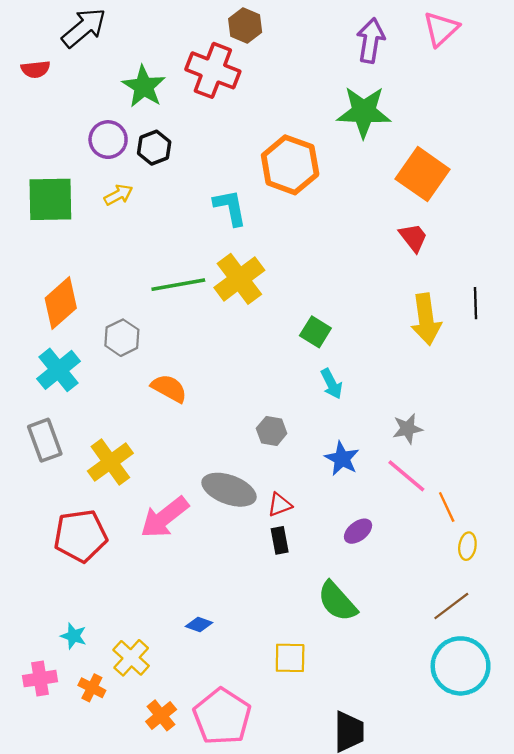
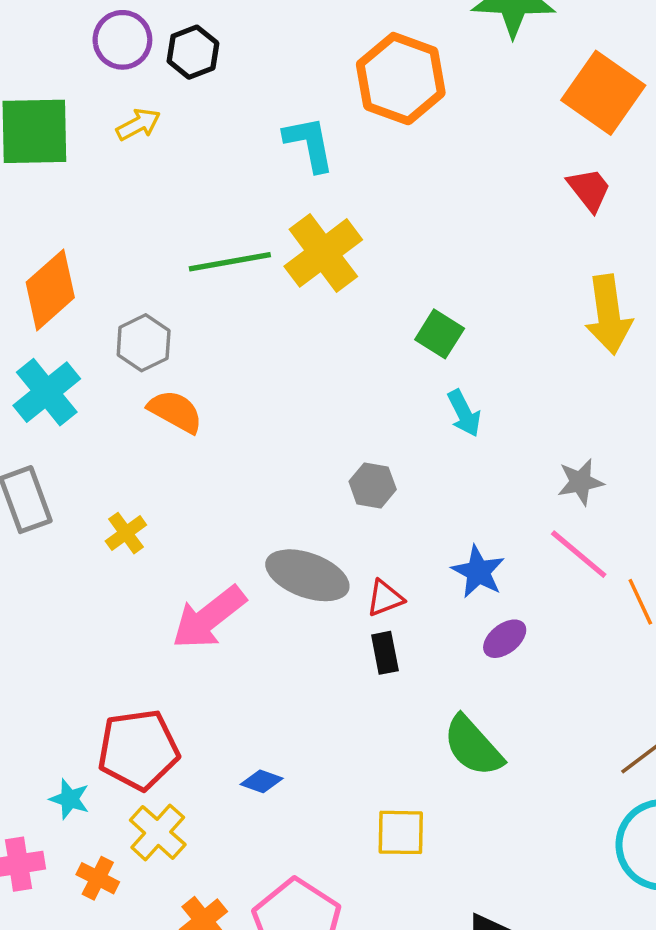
orange semicircle: (169, 388) -> (175, 411), moved
blue star: (342, 459) -> (478, 572), moved
yellow cross: (110, 462) -> (126, 533), size x0.6
red pentagon: (80, 536) -> (138, 750), moved

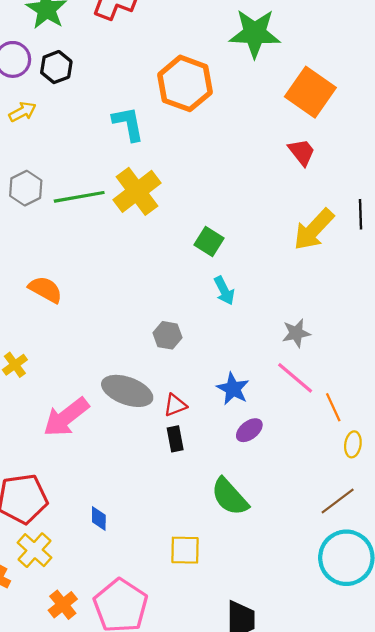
yellow arrow: (609, 315) -> (314, 230), turned 51
gray hexagon: (144, 343) -> (26, 188), moved
blue diamond: (262, 781) -> (99, 518), turned 70

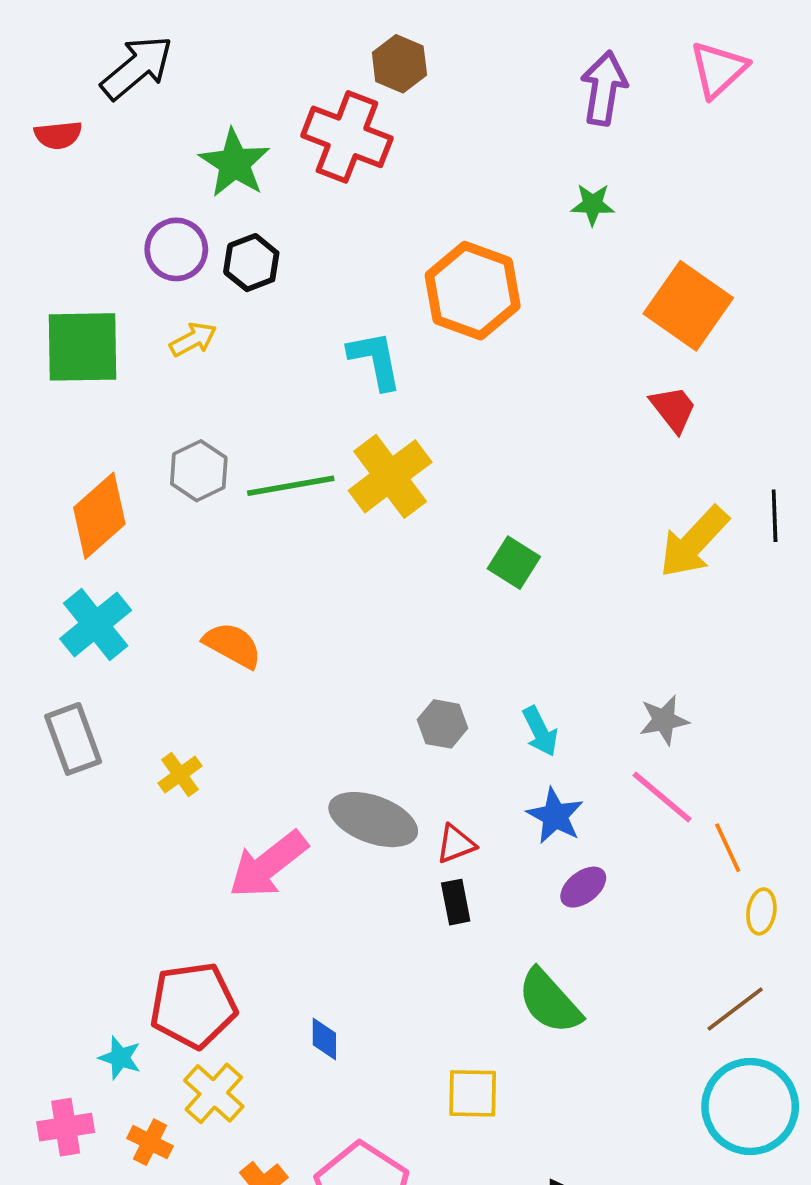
green star: (255, 33) -> (593, 204), size x0.5
cyan arrow: (224, 291) -> (540, 731), moved

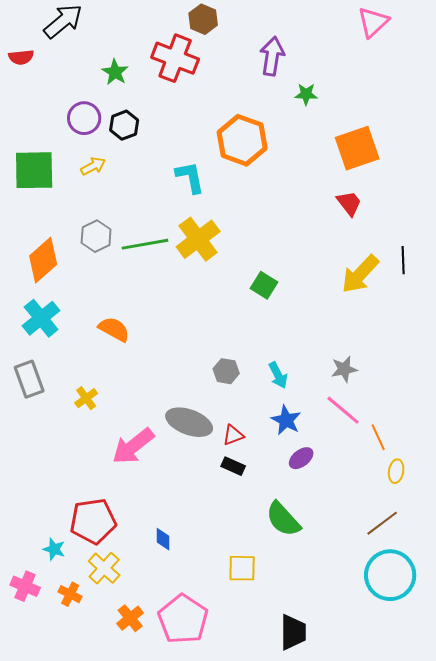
purple arrow: (604, 88) -> (272, 56), moved
green star: (234, 163) -> (115, 72), size x0.7
orange square: (688, 306) -> (357, 148), turned 36
black rectangle: (456, 902) -> (233, 466), turned -55
pink cross: (66, 1127) -> (25, 586), turned 32

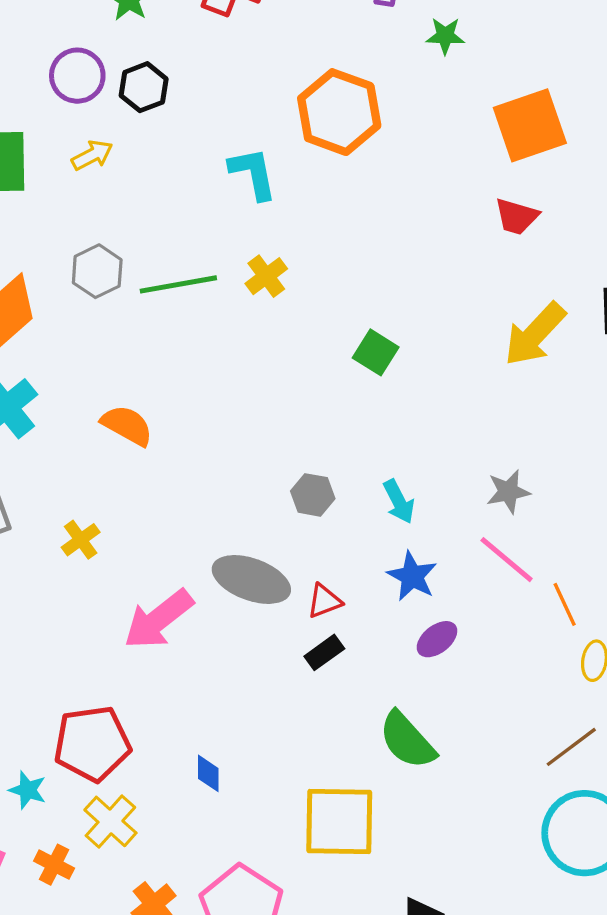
red trapezoid: (349, 203) -> (517, 216), turned 144
yellow cross: (198, 239) -> (266, 276), size x0.6
black rectangle: (233, 466) -> (324, 652), turned -60
yellow square: (242, 568) -> (339, 821), size x1.6

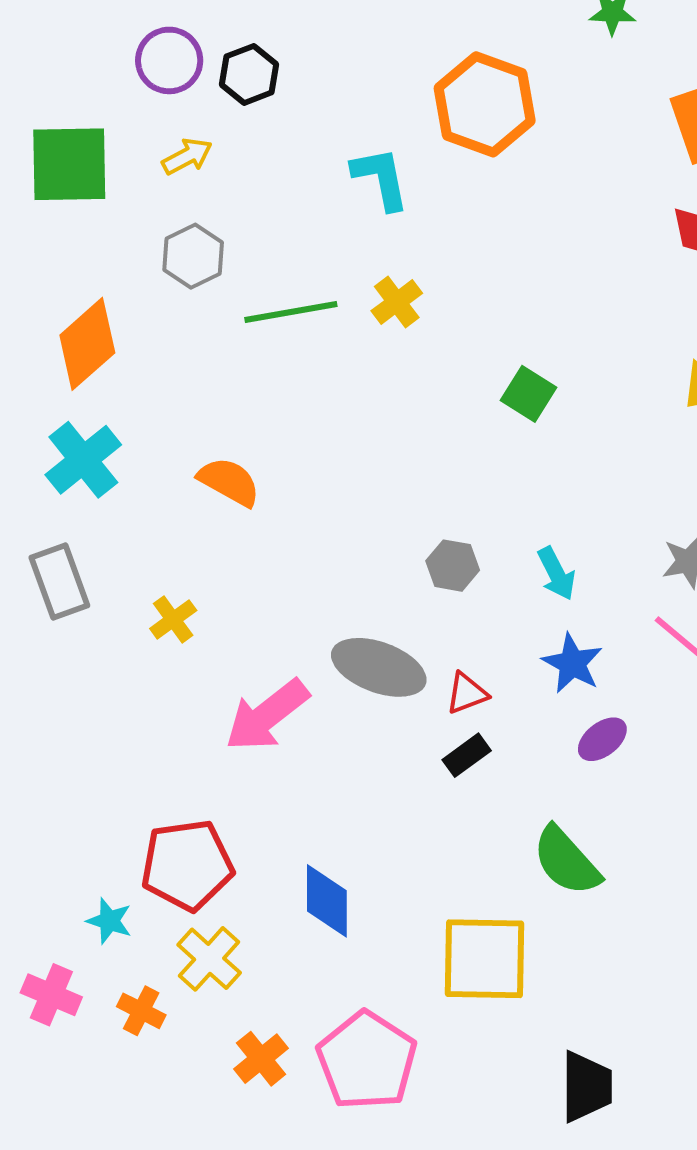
gray hexagon: (97, 271) -> (193, 256), moved
blue diamond: (208, 773) -> (327, 901), size x1.6

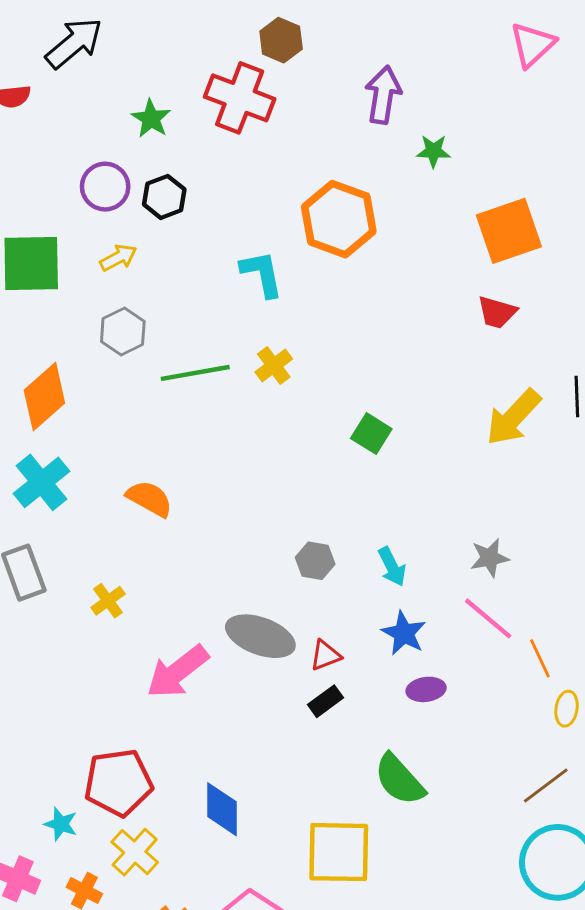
purple ellipse: (602, 739) -> (426, 689), turned 30

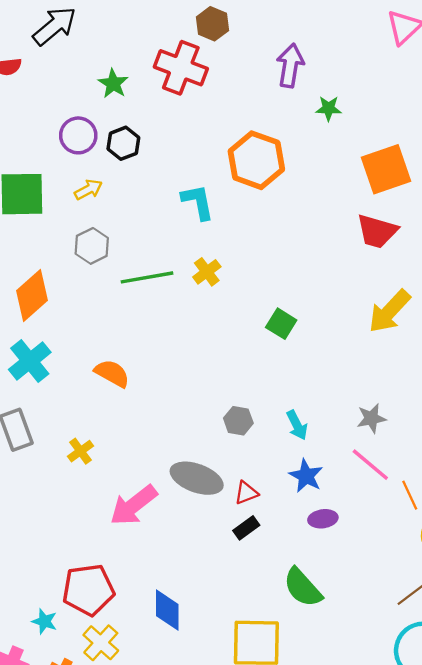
red trapezoid: (497, 312) -> (377, 231), size x1.4

